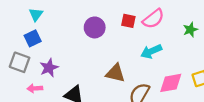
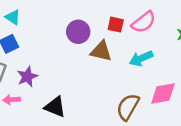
cyan triangle: (36, 14) -> (13, 17), turned -32
brown triangle: (115, 73) -> (101, 51), moved

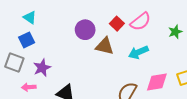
red square: (116, 25) -> (117, 24), turned 32

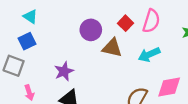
pink semicircle: (140, 22) -> (151, 21), turned -35
purple star: (42, 68) -> (64, 71), moved
pink arrow: (29, 87) -> (29, 93), turned -104

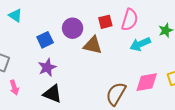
red square: (126, 23) -> (105, 22), turned 32
blue square: (27, 41) -> (45, 40), moved
cyan arrow: (149, 55) -> (140, 44), moved

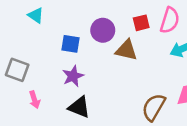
blue square: (45, 40) -> (71, 44), turned 35

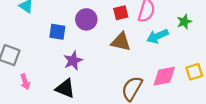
brown triangle: (126, 50) -> (121, 42), moved
purple star: (73, 76) -> (73, 61), moved

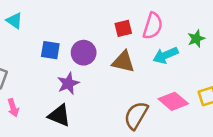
purple circle: (86, 19) -> (84, 53), moved
pink diamond: (164, 76) -> (173, 101), turned 50

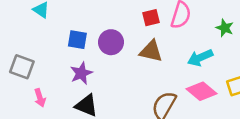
green star: (196, 39) -> (225, 28), turned -30
cyan arrow: (166, 55) -> (200, 58), moved
purple star: (68, 83) -> (81, 73), moved

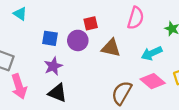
red square: (151, 18) -> (91, 23), moved
pink arrow: (40, 98) -> (19, 86), size x1.6

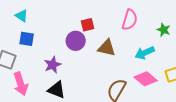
blue square: (50, 38) -> (27, 39), moved

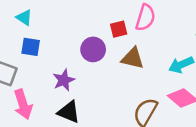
pink semicircle: (130, 20) -> (145, 18), moved
red square: (88, 25) -> (119, 29), moved

